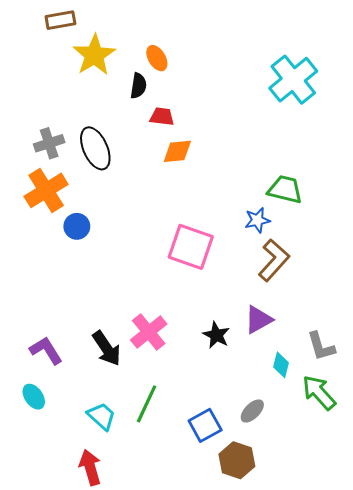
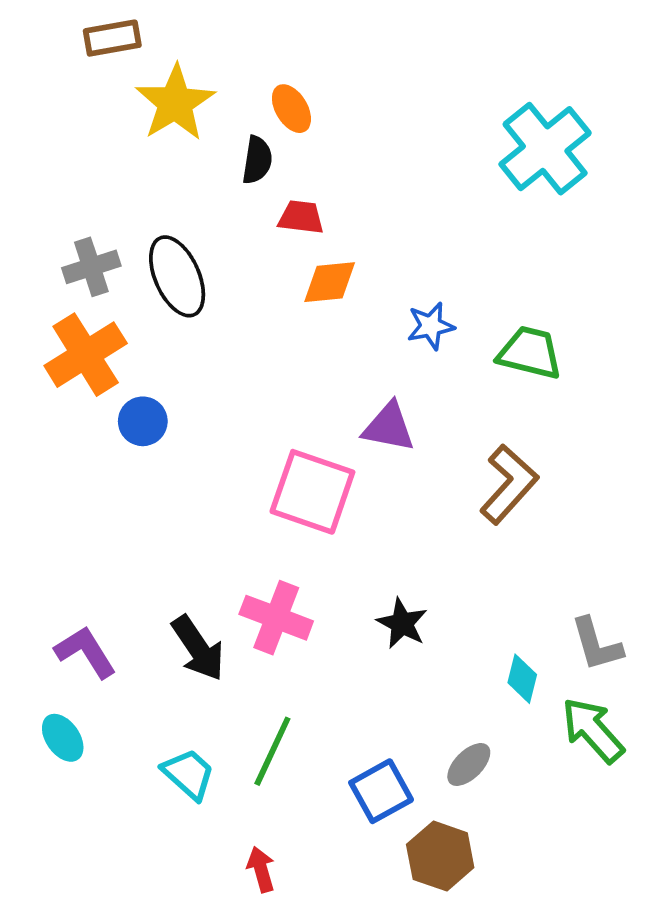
blue star: (257, 220) -> (431, 326), moved
pink square: (191, 247) -> (312, 492), moved
purple triangle: (258, 320) -> (389, 427), moved, turned 40
pink cross: (149, 332) -> (276, 618), turned -30
red arrow: (90, 467) -> (261, 869), moved, size x0.7

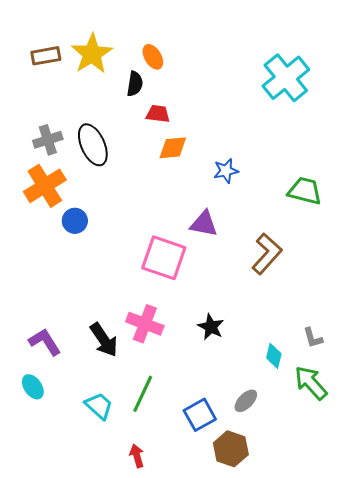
brown rectangle: (112, 38) -> (46, 56), moved
green trapezoid: (530, 353) -> (305, 191), moved
gray L-shape: (597, 644) -> (313, 338), size x0.7

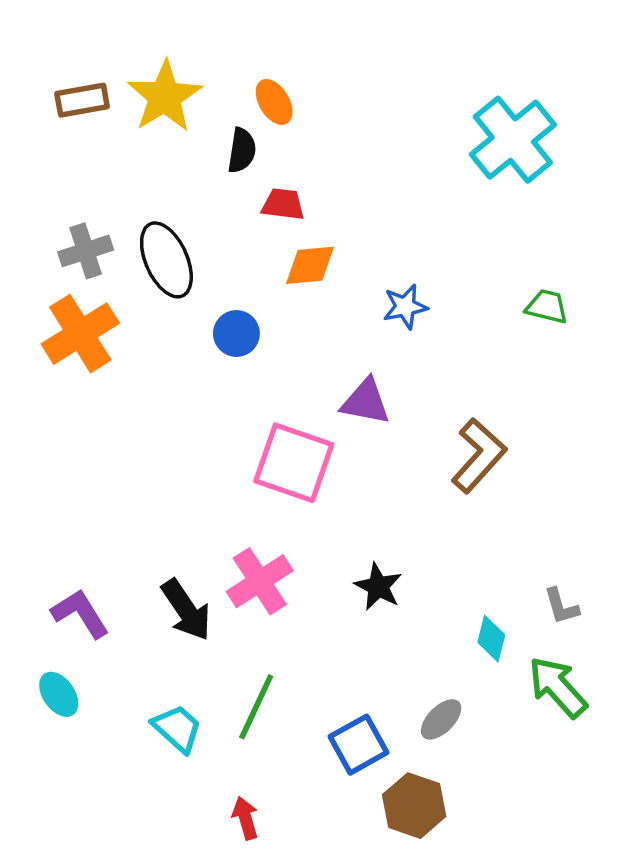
green trapezoid: (305, 191) -> (547, 307), moved, size x0.7
blue circle: (75, 221) -> (236, 334), moved
pink cross: (145, 324) -> (260, 581), turned 36

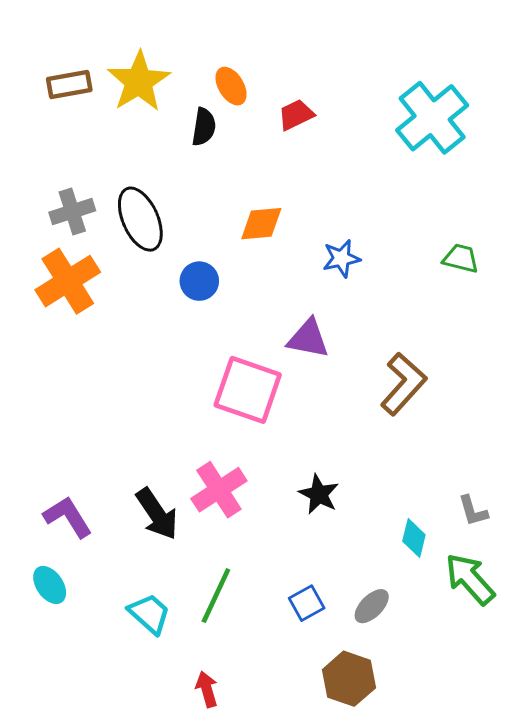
red trapezoid: (283, 204) -> (296, 115), moved, turned -33
blue square: (358, 745) -> (307, 603), moved, size x0.7

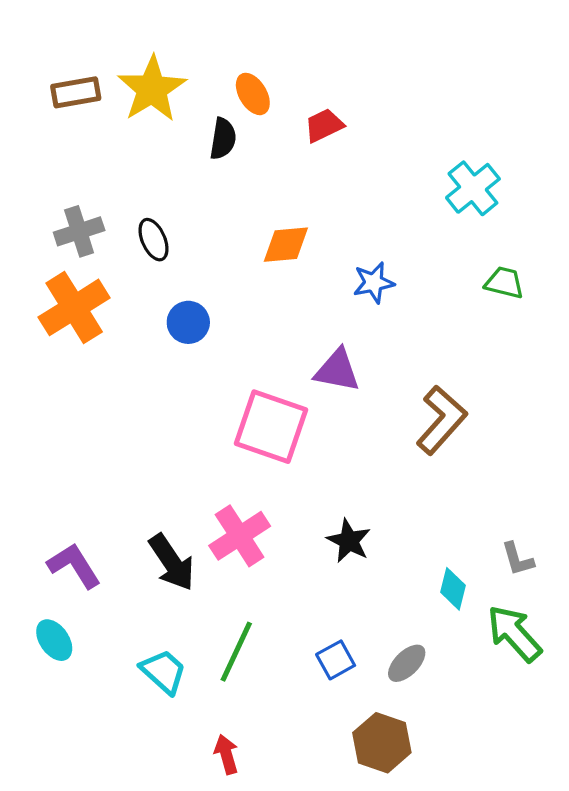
cyan cross: (432, 118) -> (473, 188), moved, size x0.7
black ellipse: (140, 219) -> (154, 240), size x0.6
blue circle: (199, 281) -> (188, 322), moved

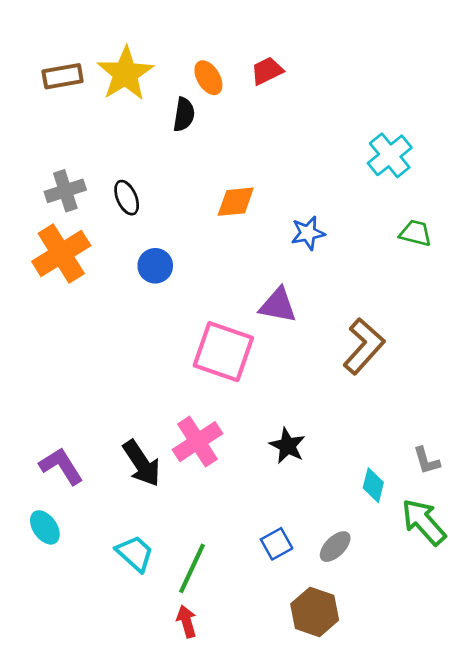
red trapezoid: (324, 125) -> (267, 71), moved
green line: (236, 652) -> (192, 568), moved

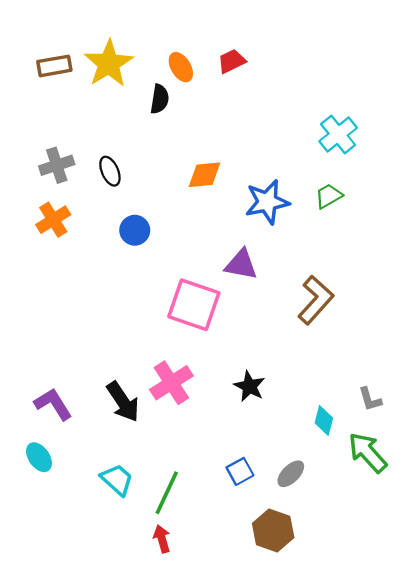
blue star: (308, 233) -> (267, 202), size x1.5
green trapezoid: (416, 233) -> (329, 196), moved, turned -44
orange cross: (61, 253) -> (53, 220), size x0.7

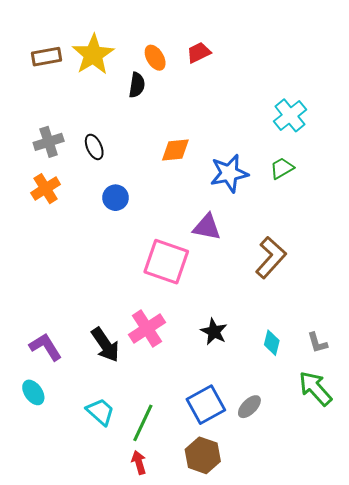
cyan diamond: (324, 421) -> (272, 343), moved
blue square: (240, 471) -> (206, 405), size x1.6
brown hexagon: (273, 531) -> (203, 455), moved

